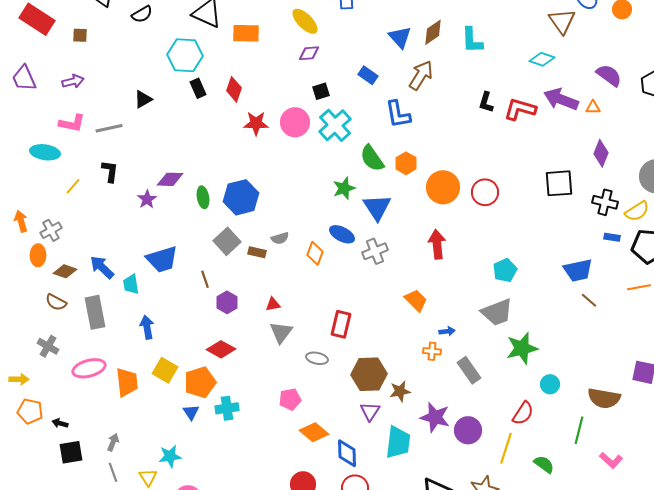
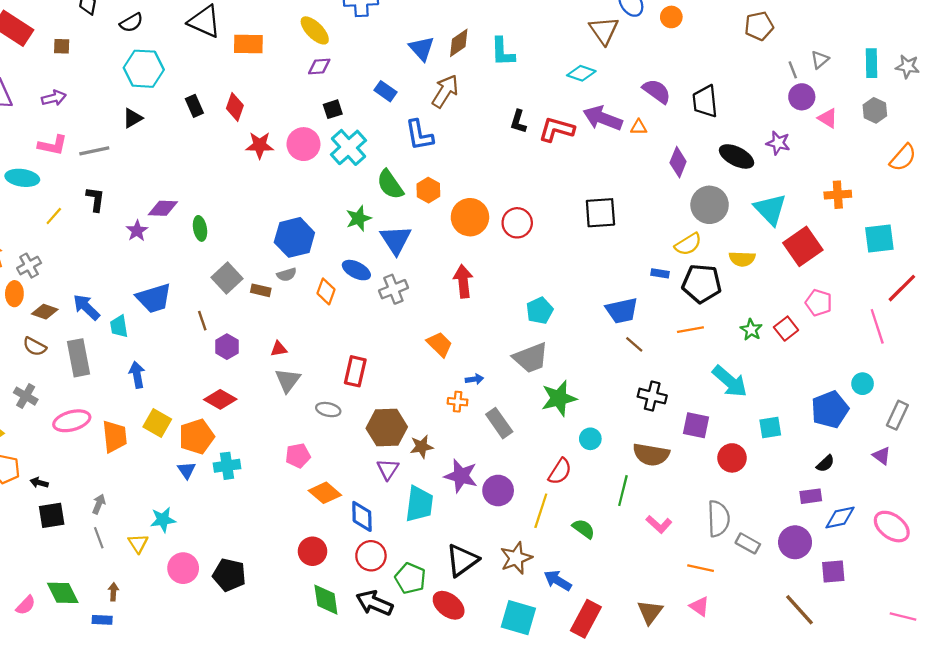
cyan hexagon: (185, 55) -> (144, 69), moved
purple diamond: (601, 153) -> (678, 162), moved
blue hexagon: (241, 197) -> (294, 237), moved
black cross: (605, 202) -> (652, 396), moved

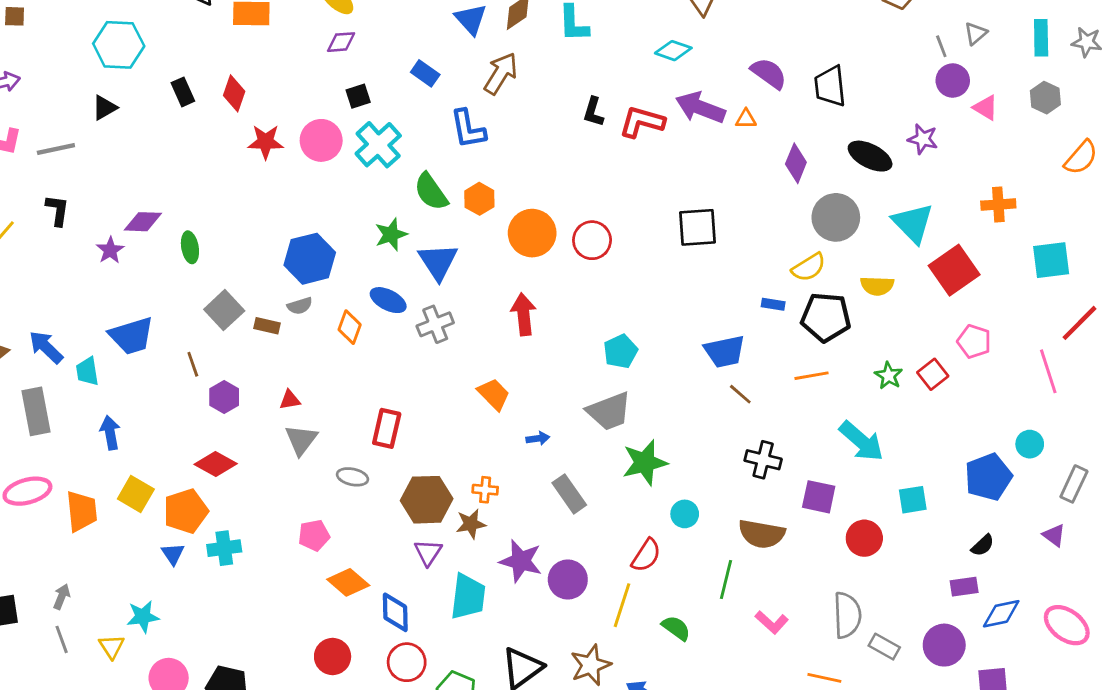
orange cross: (458, 402) -> (485, 490), moved

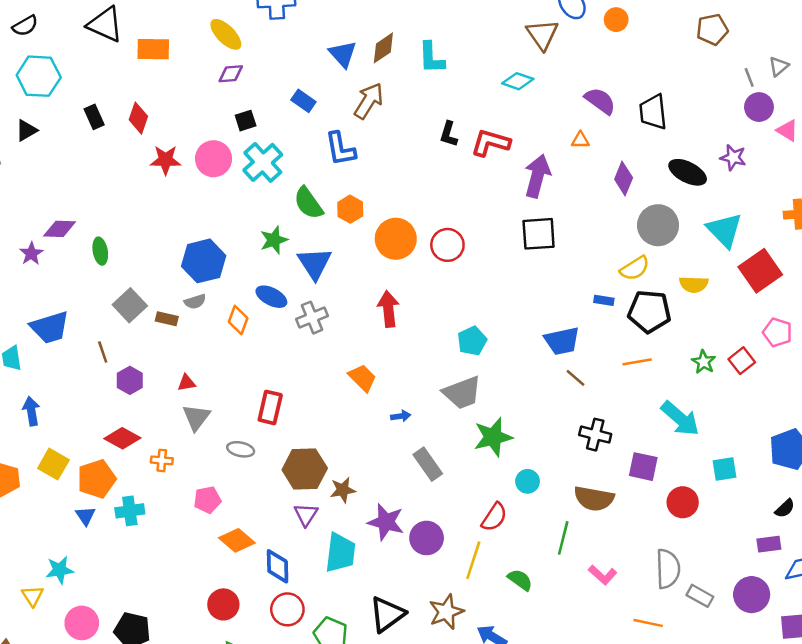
purple arrow: (700, 108) -> (537, 176), moved, turned 84
orange cross: (485, 490) -> (162, 460), moved

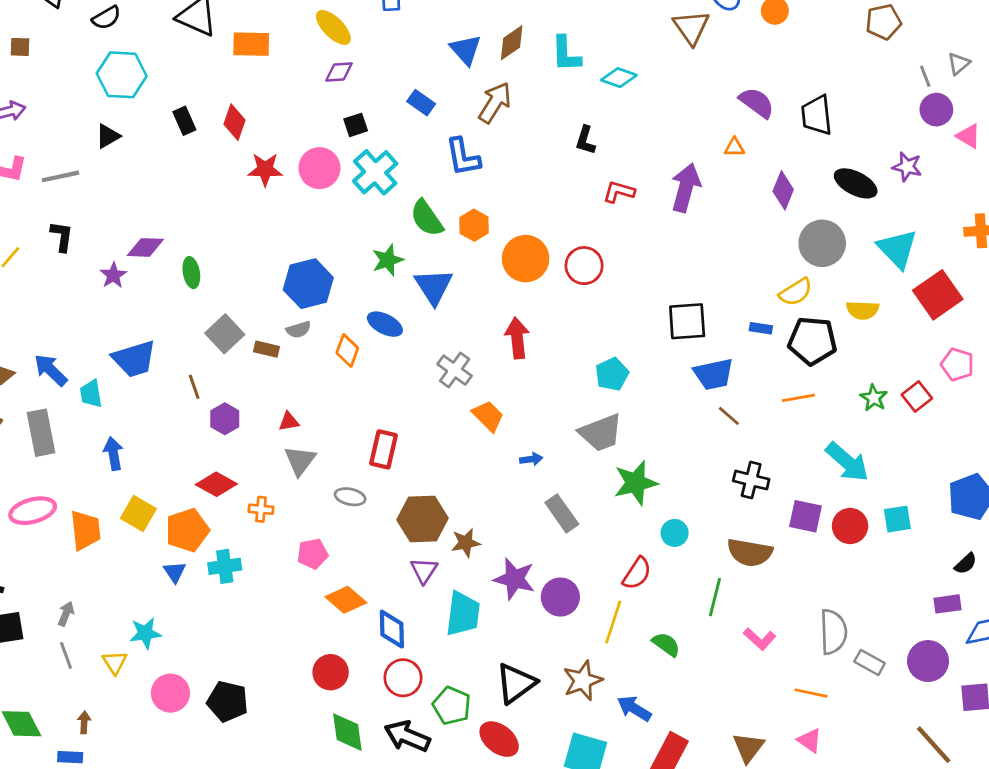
cyan diamond: (518, 81) -> (619, 78), moved
red L-shape: (491, 143) -> (619, 192), moved, size x0.7
black square: (539, 234) -> (687, 321), moved
gray cross: (312, 318) -> (455, 370), moved, turned -32
red circle: (683, 502) -> (850, 526), moved

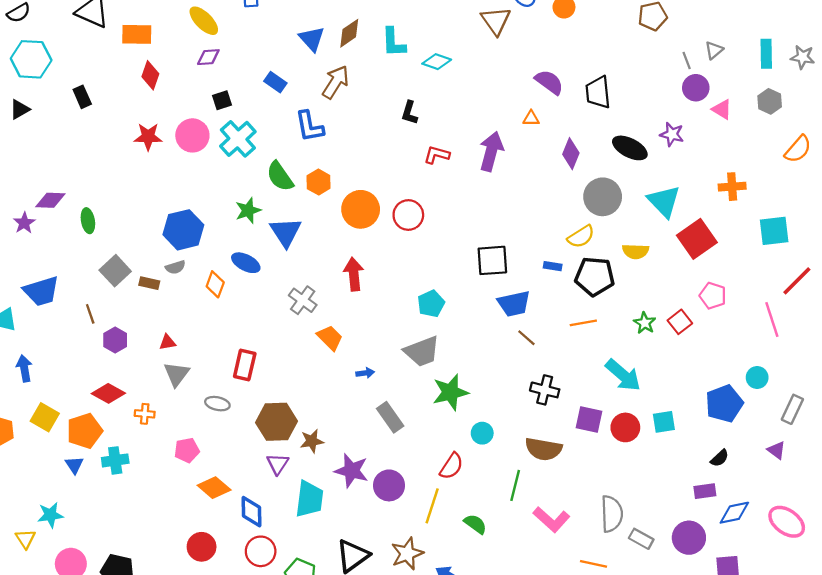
red diamond: (235, 122) -> (150, 75), moved
pink L-shape: (760, 639) -> (551, 520), size x1.4

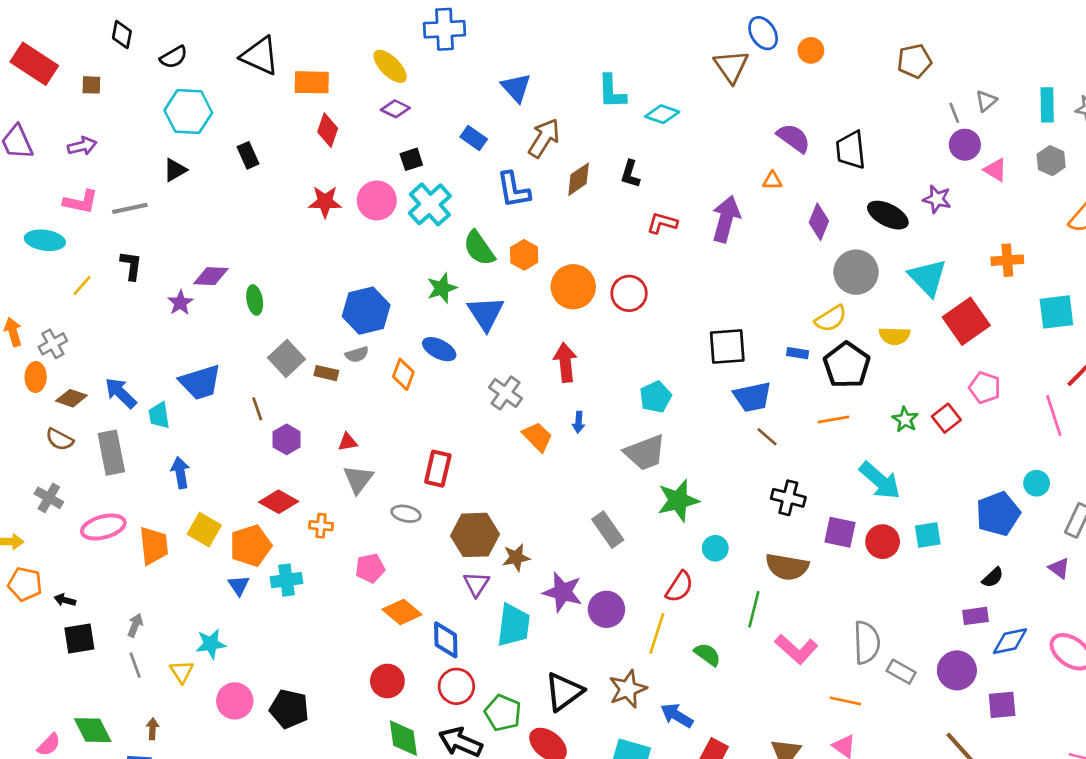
brown diamond: (349, 33) -> (579, 179), moved
purple diamond: (208, 57) -> (395, 109), turned 30
black pentagon: (595, 276) -> (847, 365), turned 30
blue arrow: (365, 373) -> (579, 422), moved, turned 102

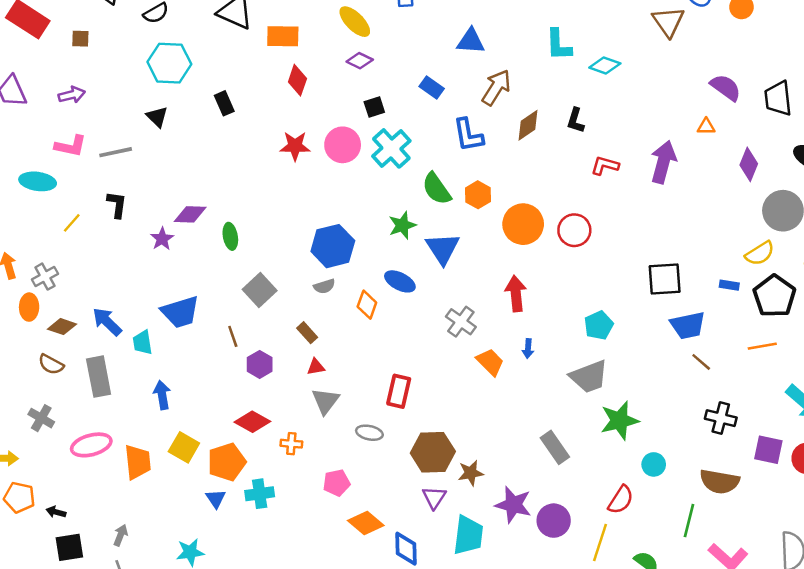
blue triangle: (516, 88) -> (471, 41), turned -44
black triangle: (175, 170) -> (157, 117), turned -45
brown rectangle: (326, 373) -> (307, 333), moved, turned 35

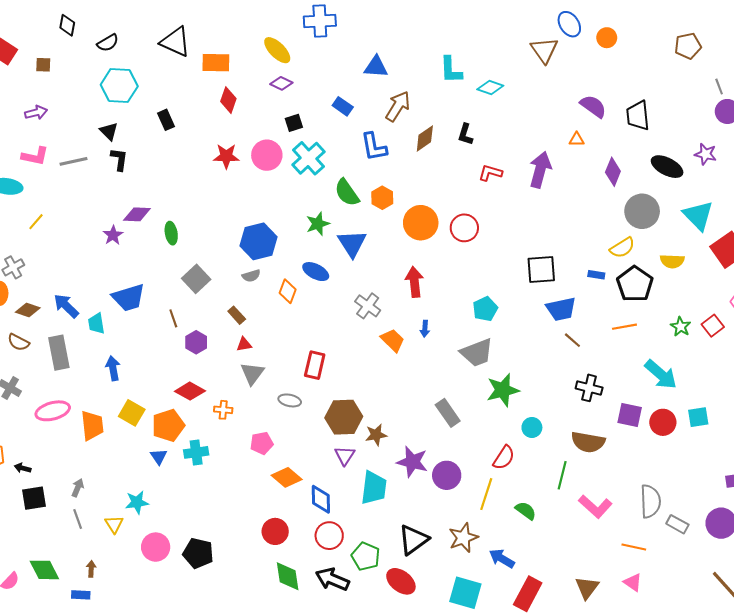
black L-shape: (117, 205) -> (119, 159), moved

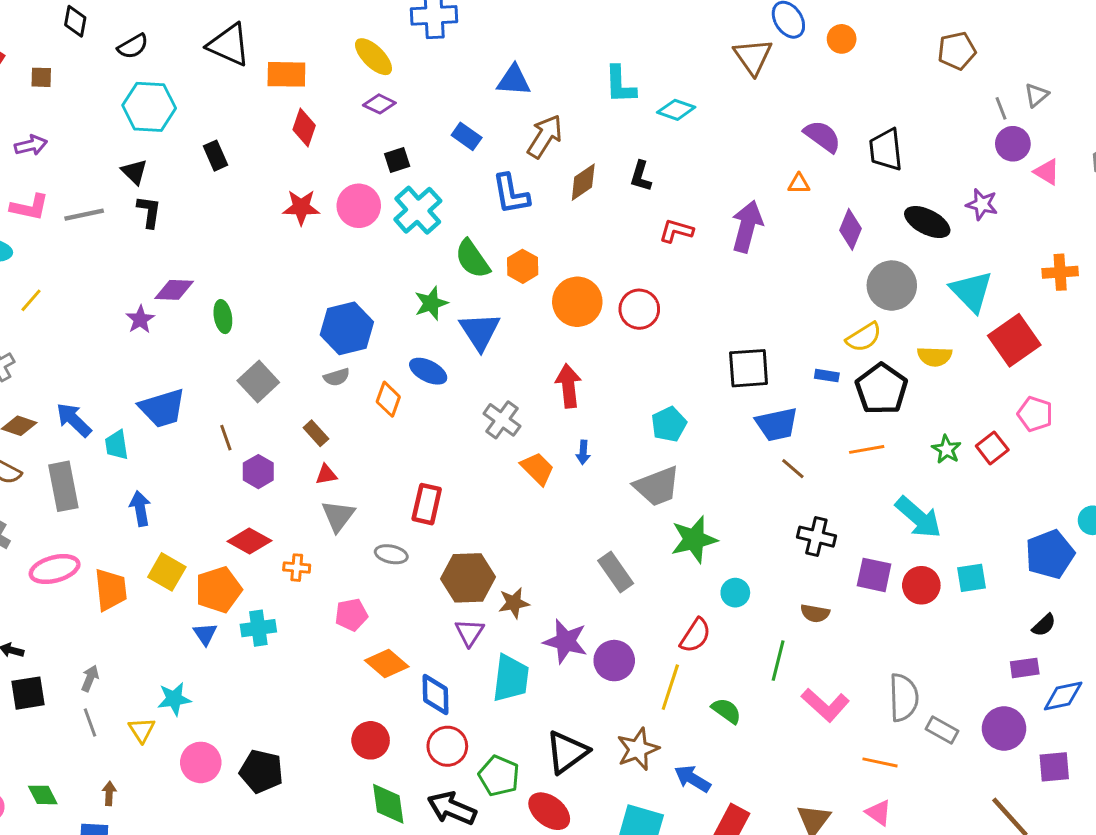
brown semicircle: (588, 442) -> (815, 613), size x0.6
green diamond: (44, 570) -> (43, 795), size x0.7

